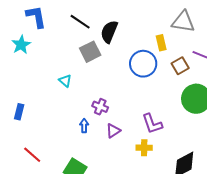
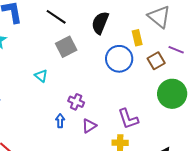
gray triangle: (183, 22) -> (159, 17), turned 30
black semicircle: (109, 32) -> (100, 23), moved

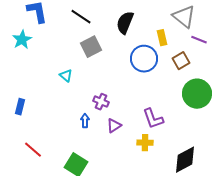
purple line: (176, 50) -> (199, 40), moved

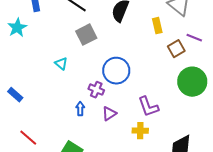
purple line: (199, 40) -> (194, 38), moved
blue circle: (144, 59) -> (116, 71), moved
blue rectangle: (20, 107) -> (15, 95), turned -63

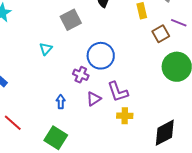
cyan triangle: (61, 64) -> (46, 49), turned 32
purple L-shape: (148, 107) -> (118, 92), moved
blue arrow: (80, 109) -> (61, 102), moved

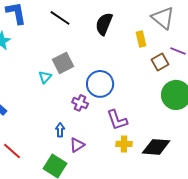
gray square: (71, 20) -> (63, 63), moved
purple triangle: (94, 99) -> (77, 145), moved
black diamond: (165, 133) -> (156, 147), moved, turned 32

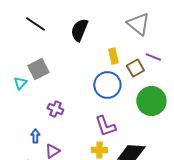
yellow rectangle: (141, 39) -> (113, 56), moved
blue circle: (100, 84) -> (107, 85), moved
purple L-shape: (117, 120) -> (105, 126), moved

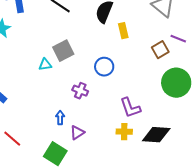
yellow rectangle: (113, 56) -> (123, 31), moved
cyan triangle: (20, 83) -> (45, 65), turned 40
blue circle: (107, 85) -> (104, 67), moved, size x0.7

